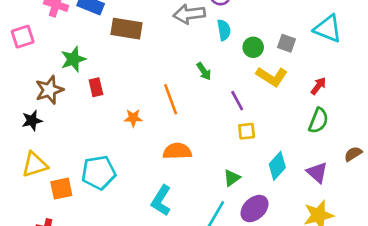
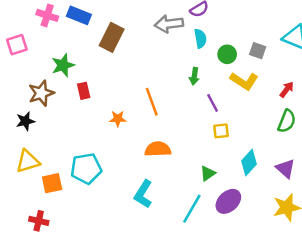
brown rectangle: (127, 29) -> (112, 37), turned -72
green arrow: (204, 71) -> (194, 76), moved, turned 42

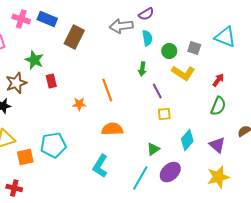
green star: (63, 65) -> (34, 60), turned -30

